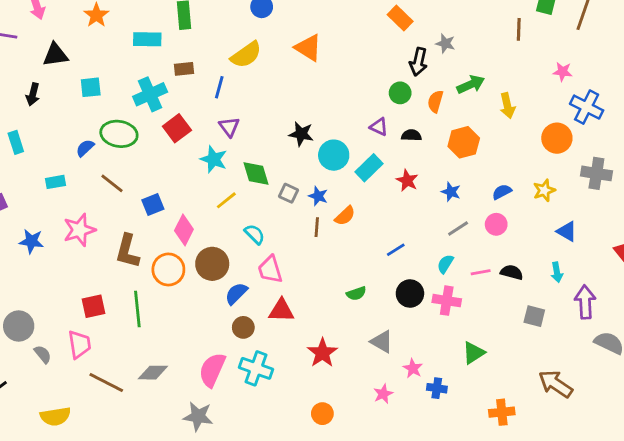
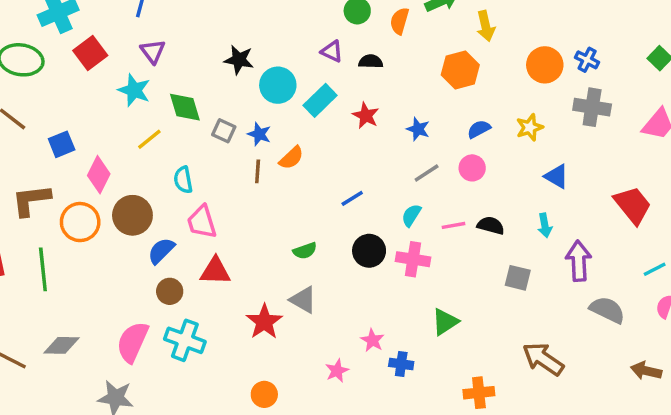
blue cross: (587, 107) -> (587, 60), moved, size x0.6
orange hexagon: (464, 142) -> (460, 70), moved
cyan semicircle: (255, 234) -> (183, 180), turned -145
brown L-shape: (127, 251) -> (31, 200), turned 68
gray triangle: (382, 342) -> (303, 300), moved

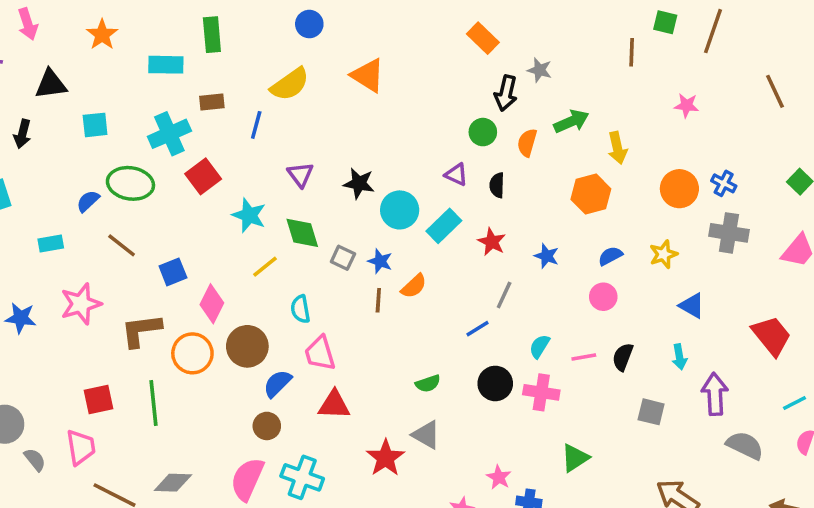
purple triangle: (153, 51) -> (300, 175), moved
black semicircle: (371, 62) -> (497, 185), turned -90
gray line: (427, 173) -> (504, 295), moved, turned -32
black semicircle: (491, 225) -> (623, 357), turned -84
brown circle: (170, 291) -> (267, 426), moved

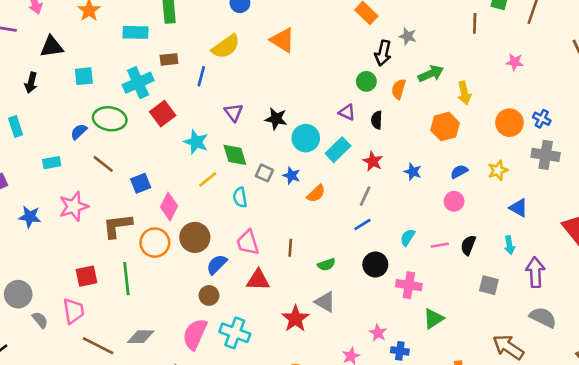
gray line: (504, 295) -> (365, 196), moved
brown line: (378, 300) -> (290, 248), moved
cyan semicircle: (300, 309) -> (240, 197), moved
pink cross: (541, 392) -> (409, 285), moved
gray semicircle: (745, 445) -> (543, 317), moved

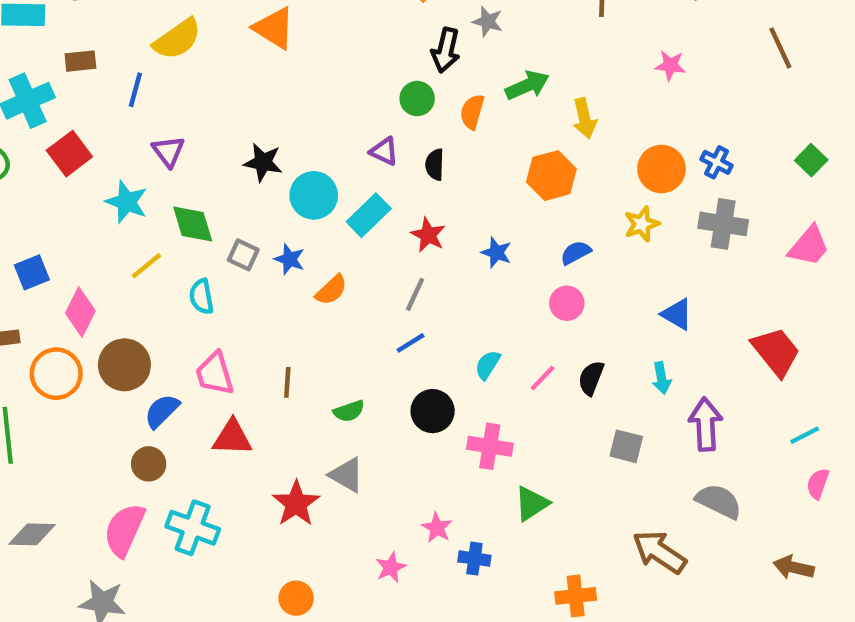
purple triangle: (234, 112) -> (168, 151), moved
yellow star: (498, 170) -> (642, 224), moved
pink line: (440, 245) -> (543, 378), turned -36

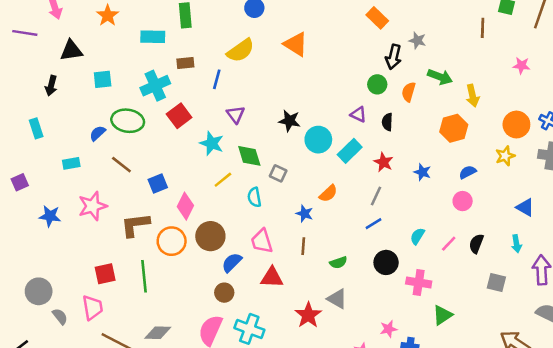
green arrow: (527, 85) -> (440, 77), turned 45
blue star: (289, 259) -> (305, 214), moved
pink star: (437, 528) -> (389, 329), turned 30

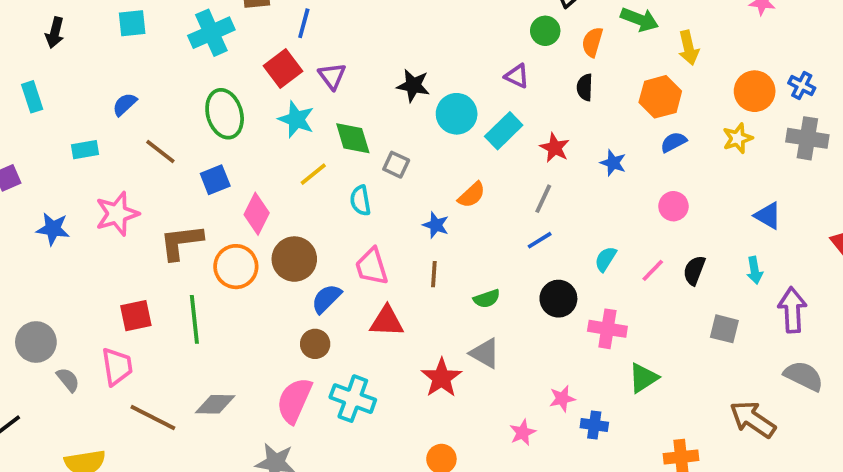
red square: (179, 116) -> (283, 69), moved
green ellipse: (128, 121) -> (225, 114), moved, turned 64
black semicircle: (387, 122) -> (585, 87), moved
blue semicircle: (468, 172) -> (673, 142), moved

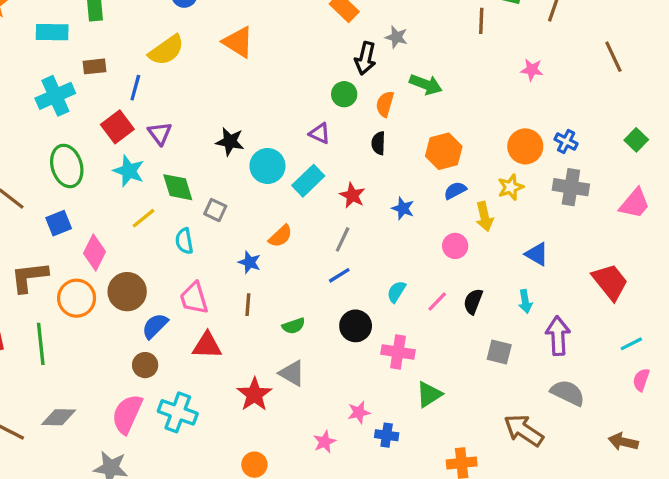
yellow arrow: (689, 48) -> (484, 217), moved

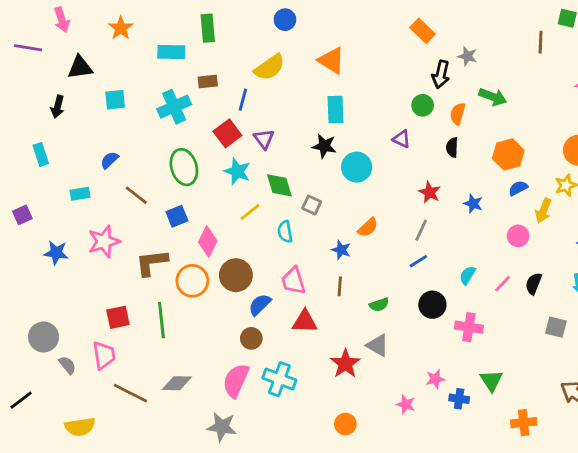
cyan rectangle: (308, 181) -> (336, 110), moved, turned -48
yellow arrow: (484, 217) -> (543, 211), turned 35
green triangle: (429, 394) -> (491, 380), moved, turned -30
pink star: (325, 442) -> (406, 404), turned -30

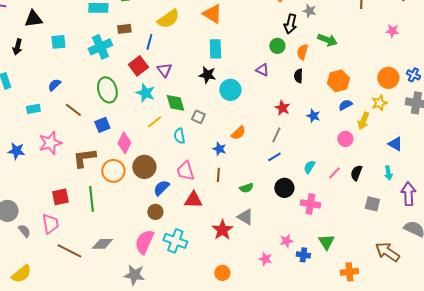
yellow semicircle: (80, 427) -> (21, 274), moved, turned -30

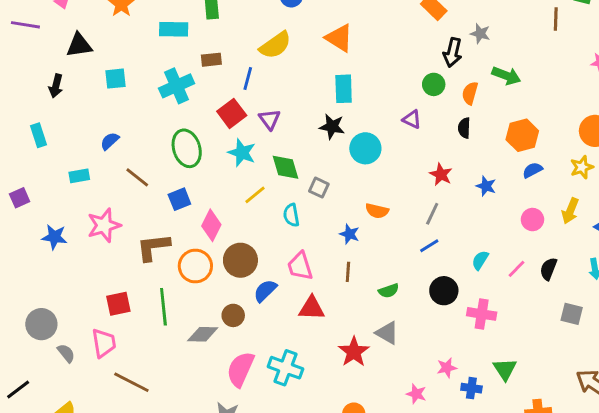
yellow arrow: (363, 121) -> (570, 211), moved
orange semicircle: (238, 133) -> (377, 211), turned 56
brown circle: (155, 212) -> (233, 315), moved
gray diamond: (102, 244) -> (203, 334), moved

